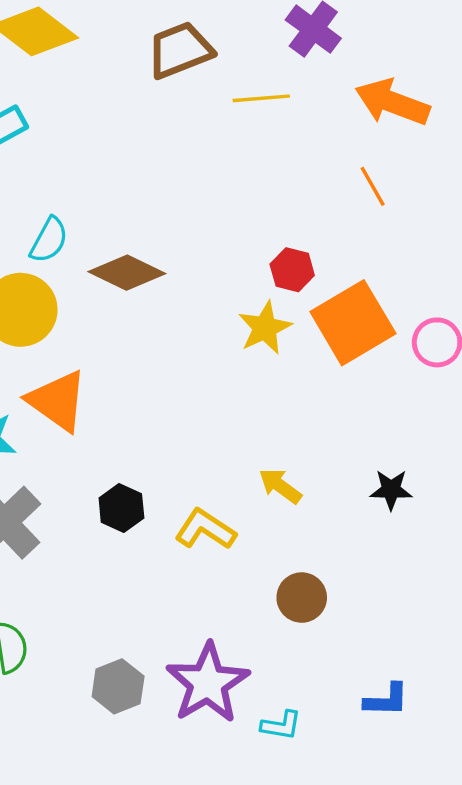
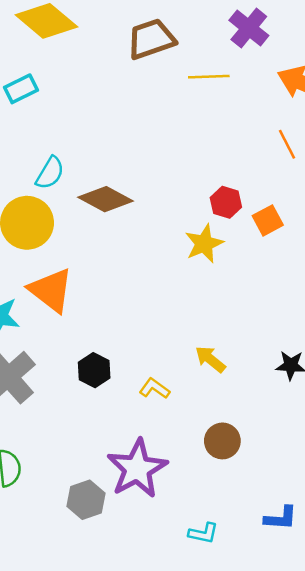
orange square: (353, 323) -> (268, 220), moved, size x0.5
yellow L-shape: (205, 529) -> (154, 388), size x0.7
purple star: (208, 683) -> (137, 469), moved

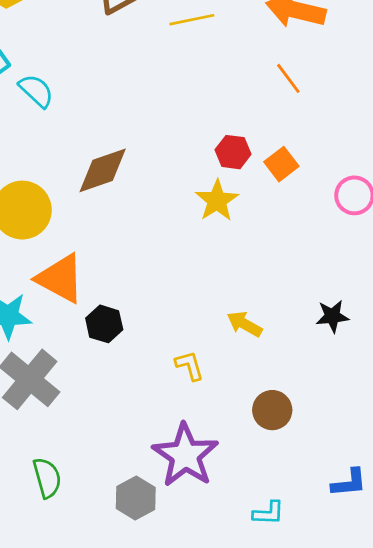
cyan semicircle: (50, 173) -> (36, 91), moved, turned -68
brown diamond: (106, 199) -> (103, 170), turned -38
black hexagon: (94, 370) -> (104, 324), moved
yellow L-shape: (154, 388) -> (190, 366), turned 48

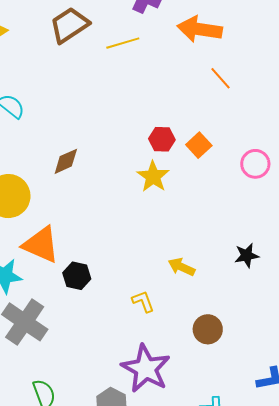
orange line: (288, 78) -> (220, 78), moved
brown diamond: (103, 170) -> (66, 161), size x0.7

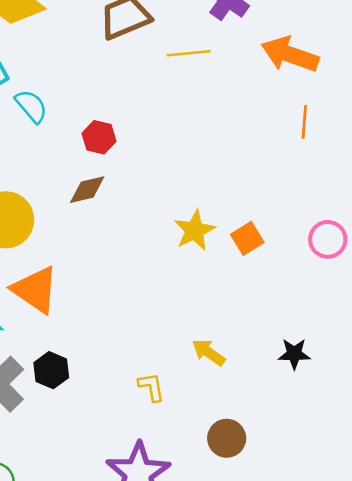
orange line: (220, 78) -> (304, 122), turned 35
red hexagon: (162, 139) -> (99, 137), moved
orange square: (199, 145) -> (247, 238), moved
black hexagon: (77, 276) -> (51, 370), moved

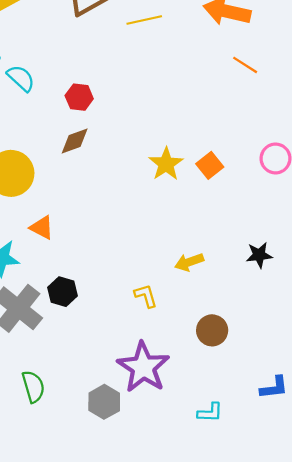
orange line: (304, 122) -> (245, 65), turned -55
orange triangle: (35, 290) -> (42, 228), size x0.6
yellow arrow: (209, 352) -> (189, 262), turned -48

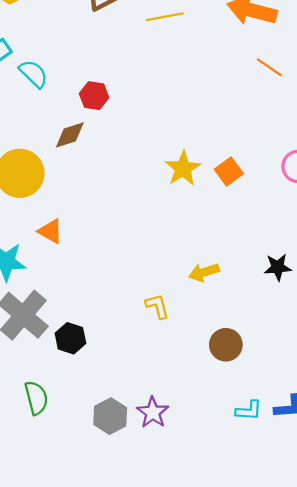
brown diamond: (75, 141) -> (70, 135), moved
black hexagon: (62, 292) -> (70, 338), moved
purple star: (143, 367) -> (153, 412), moved, size x0.6
cyan L-shape: (210, 412) -> (249, 410), moved

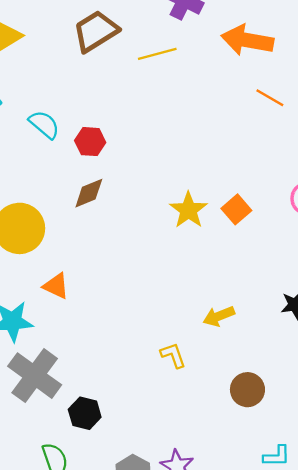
cyan semicircle: (33, 74) -> (44, 125), moved
brown diamond: (70, 135) -> (89, 193), moved
black hexagon: (70, 338) -> (85, 413), moved

